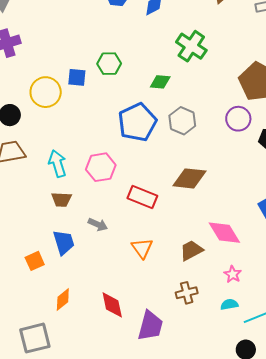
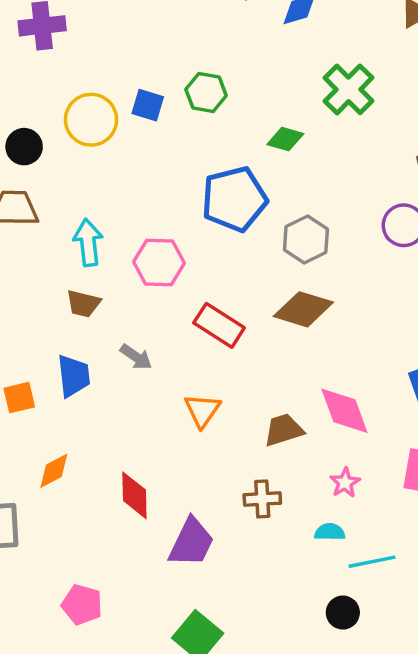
gray hexagon: (182, 121) -> (306, 239), moved

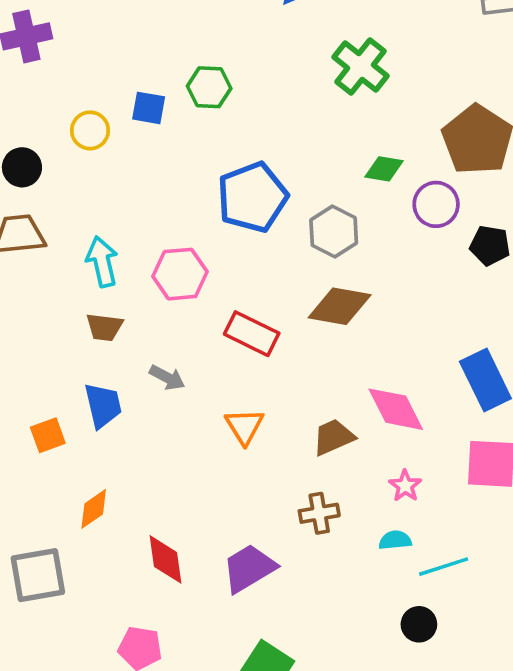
yellow circle: (91, 120) -> (90, 130), size x0.7
green diamond: (285, 139) -> (384, 169), moved
red diamond: (134, 495) -> (165, 559), moved
purple trapezoid: (191, 542) -> (249, 568), turned -140

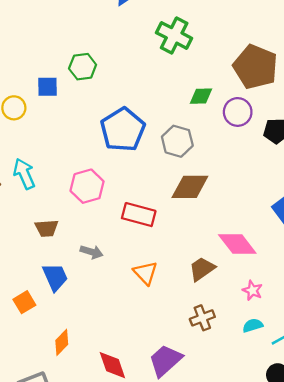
cyan arrow: (102, 262) -> (24, 174), moved

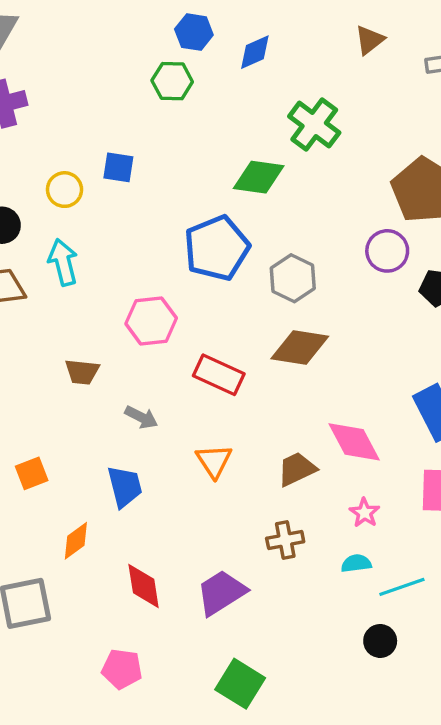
green hexagon: (83, 67) -> (172, 81), moved
green diamond: (201, 96) -> (259, 177), moved, size x1.4
cyan arrow: (24, 174) -> (63, 262), moved
blue trapezoid: (55, 277) -> (125, 487), moved

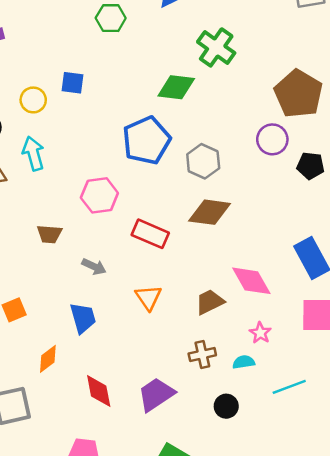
cyan semicircle: (356, 563) -> (244, 362), moved
black circle: (380, 641) -> (226, 406), moved

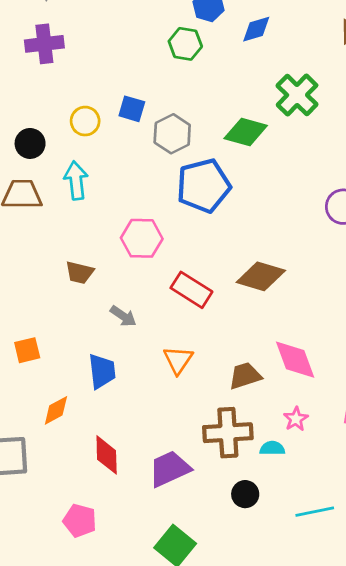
gray hexagon: (203, 161) -> (172, 134), moved
brown cross: (202, 354) -> (228, 433), size x1.6
cyan line: (289, 387) -> (315, 512), moved

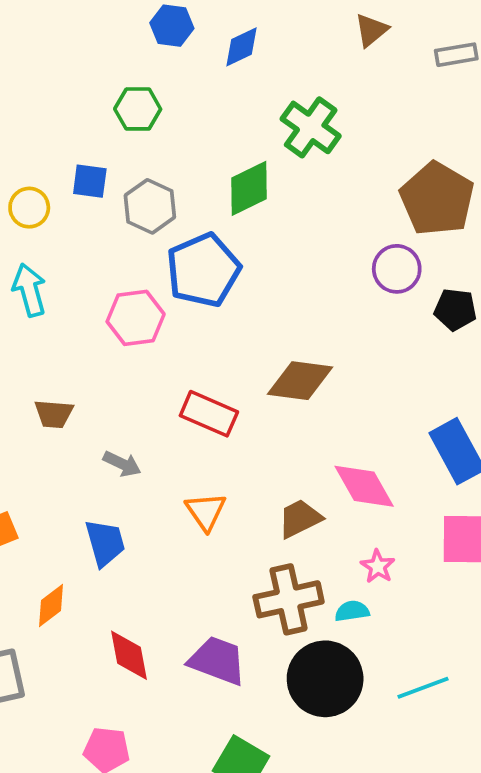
green hexagon: (185, 44) -> (138, 109), moved
green diamond: (246, 132) -> (249, 188), turned -33
pink hexagon: (142, 238) -> (136, 318), moved
purple trapezoid: (170, 469) -> (217, 661), turned 54
black circle: (245, 494) -> (325, 679), size x2.0

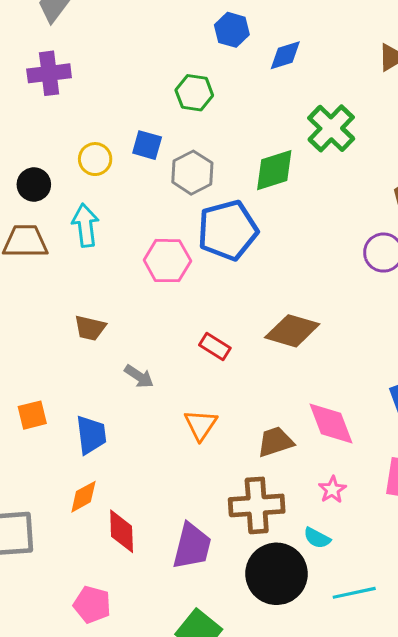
red rectangle: (209, 414) -> (215, 346), size x0.7
blue trapezoid: (105, 543) -> (91, 435), moved
orange diamond: (51, 606) -> (83, 497), moved
cyan semicircle: (352, 611) -> (317, 538), moved, turned -152
purple trapezoid: (217, 661) -> (192, 546), turned 75

